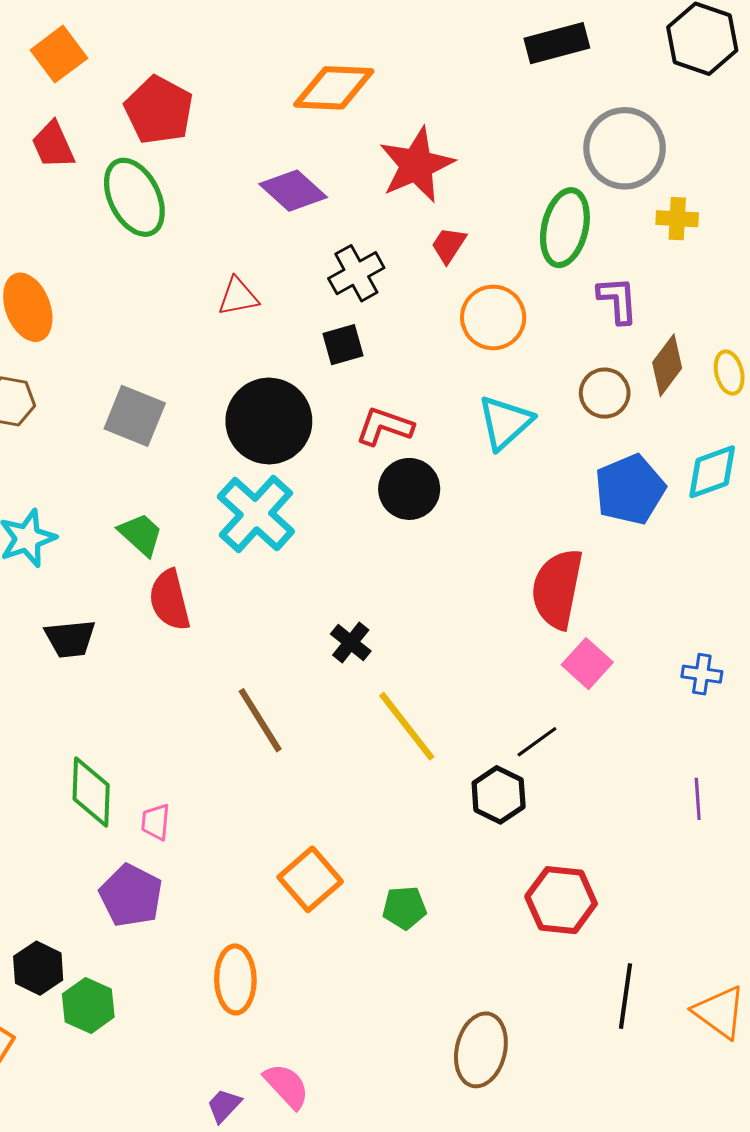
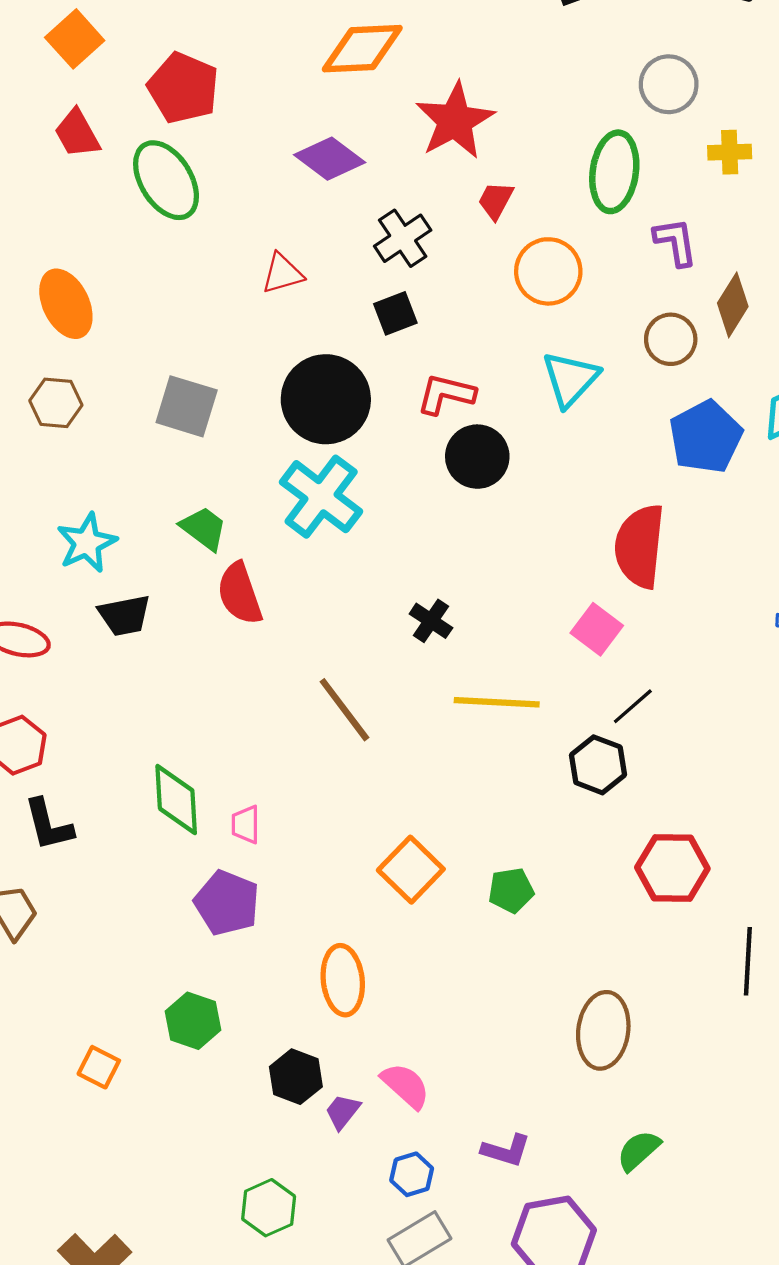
gray circle: (625, 148) -> (669, 84), size x0.7
black trapezoid: (70, 639) -> (125, 615), moved
pink square: (587, 664) -> (597, 629), moved
yellow line: (407, 726) -> (497, 702), turned -44
black hexagon: (38, 968) -> (296, 1077), moved

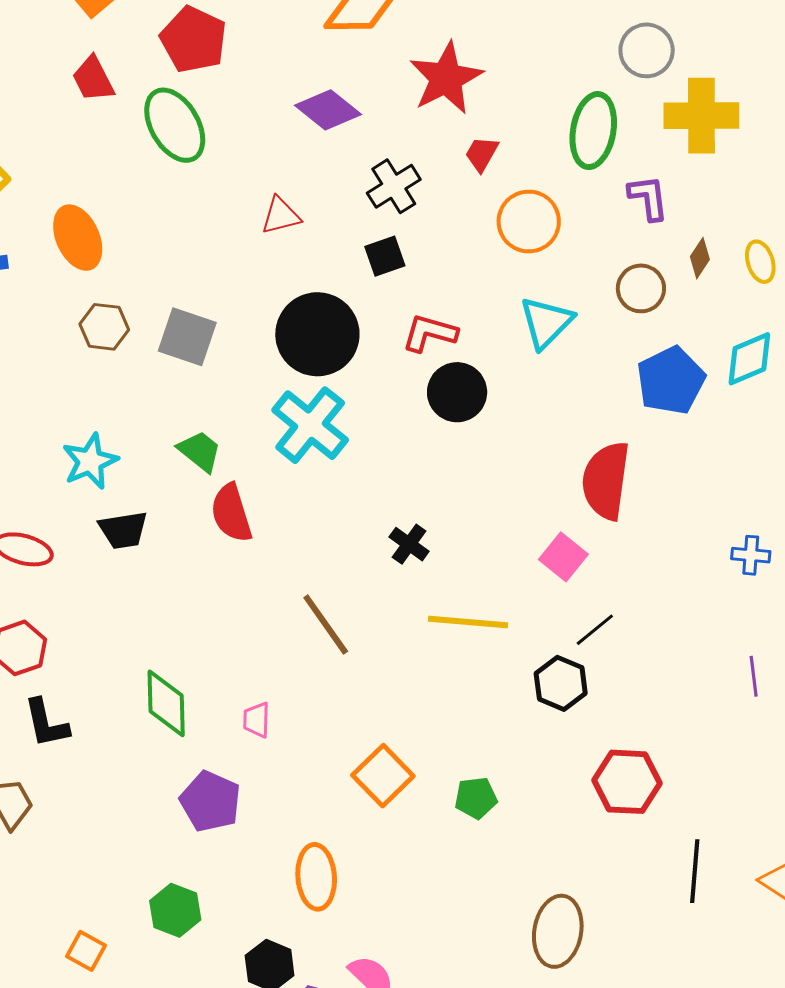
yellow cross: (730, 152) -> (701, 116), size x1.8
brown diamond: (733, 305) -> (700, 258), size x0.7
brown hexagon: (56, 403) -> (104, 327), moved
pink trapezoid: (246, 825) -> (257, 720), moved

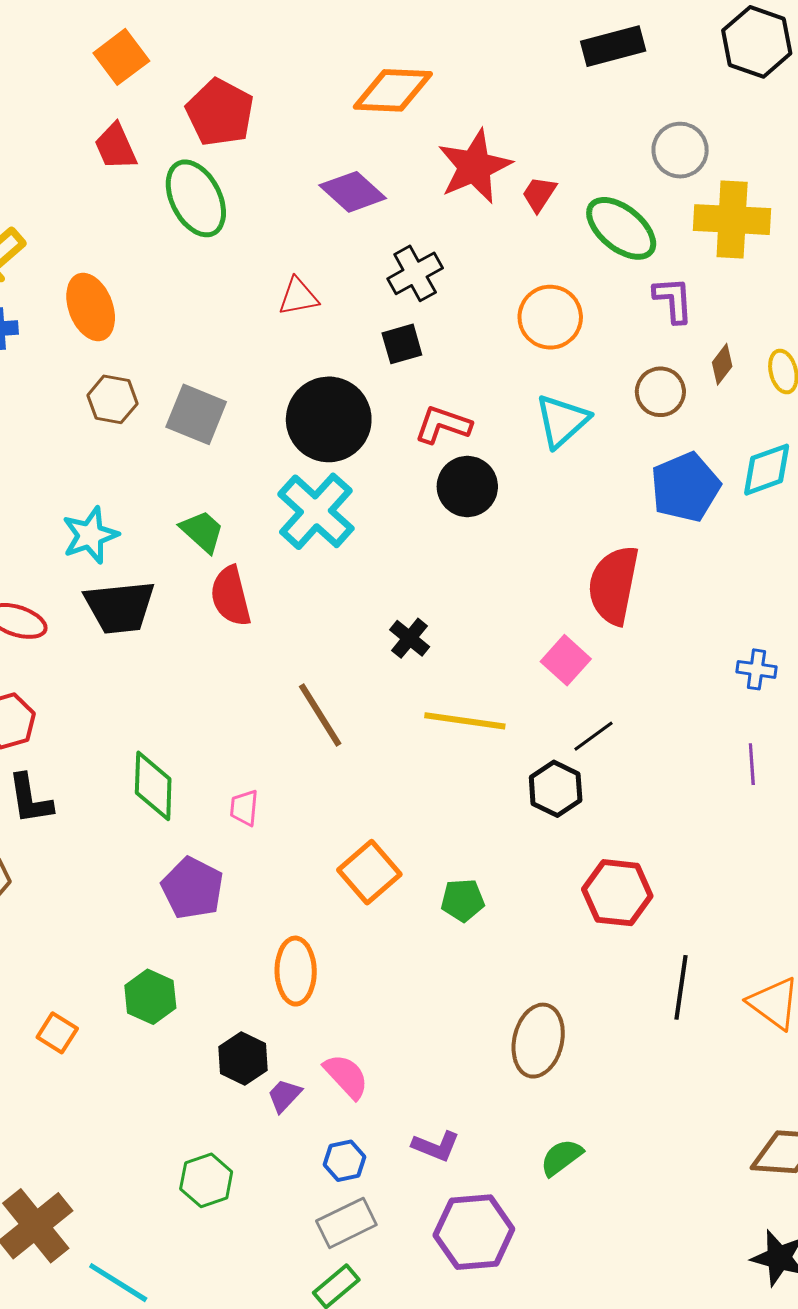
green ellipse: (593, 131) -> (621, 228), turned -64
red trapezoid: (482, 154) -> (539, 194), moved
black trapezoid: (123, 530) -> (120, 607), size x1.4
purple line: (754, 676) -> (752, 764), moved

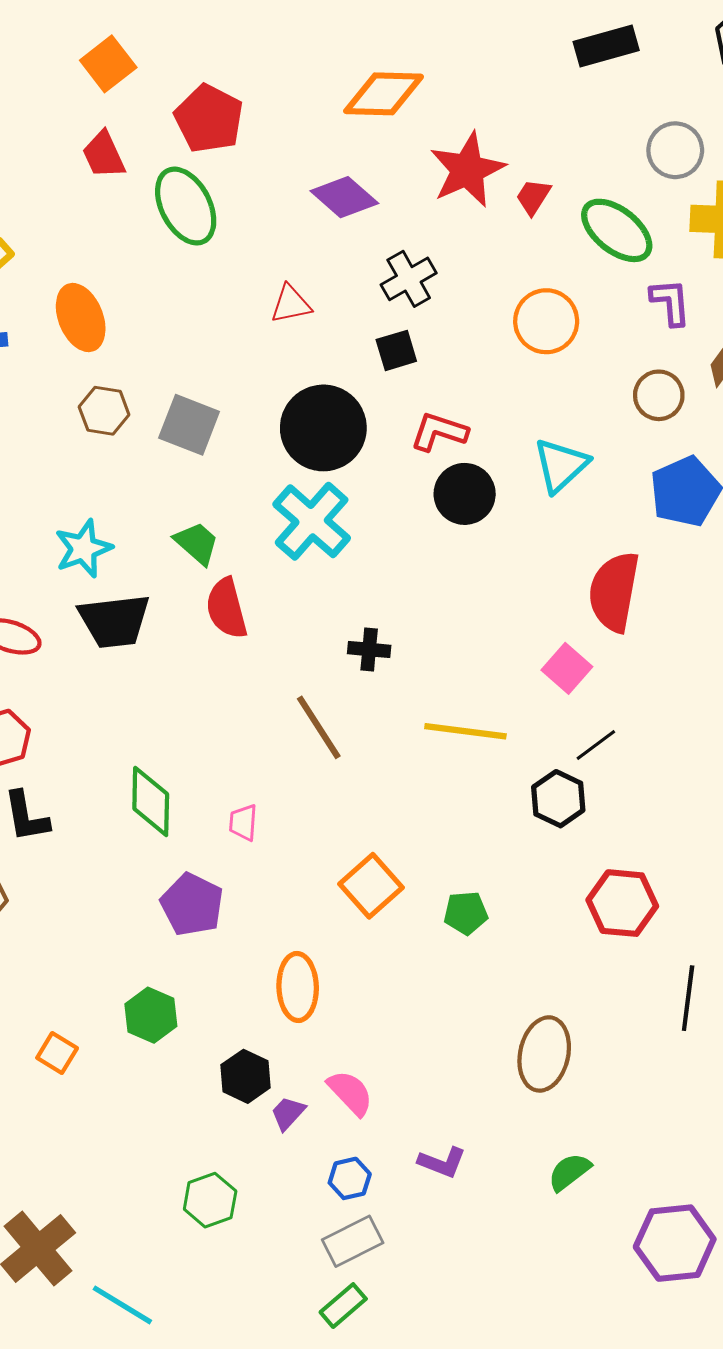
cyan triangle: (562, 421) -> (561, 465), moved
black cross: (410, 638) -> (369, 649), moved, turned -33
purple hexagon: (474, 1232) -> (675, 1243), moved

